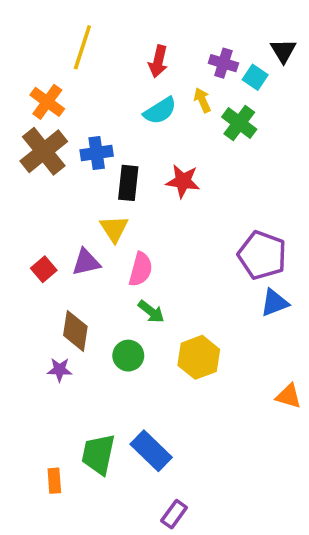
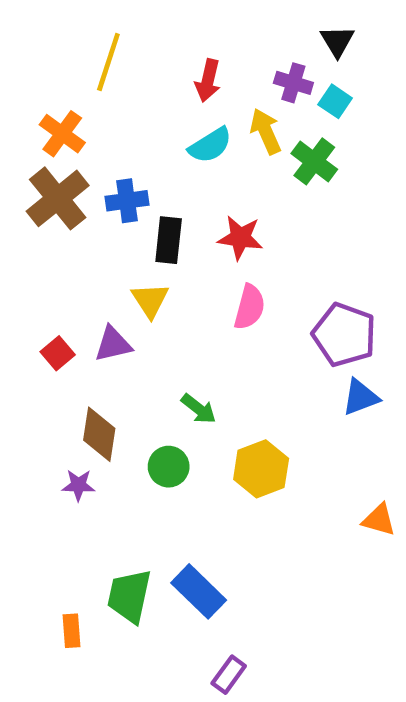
black triangle: (283, 51) -> (337, 41), moved
yellow arrow: (202, 100) -> (266, 131), size x1.4
pink semicircle: (141, 269) -> (250, 307), moved

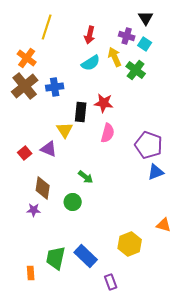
black rectangle: (169, 240) -> (81, 112), moved
purple triangle: (113, 344) -> (49, 149), turned 36
yellow hexagon: (261, 469) -> (130, 244), moved
purple rectangle: (229, 675) -> (111, 282), moved, turned -56

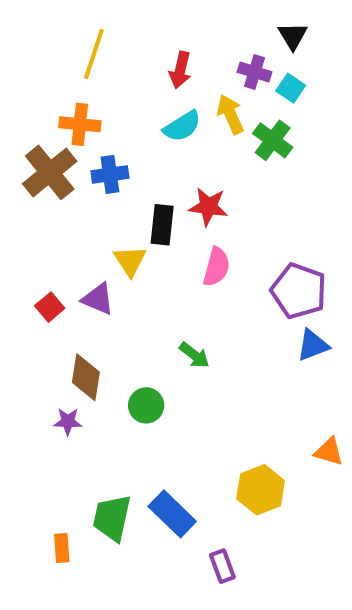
orange cross: (27, 58) -> (80, 124), moved, turned -30
green arrow: (86, 177) -> (194, 355), moved

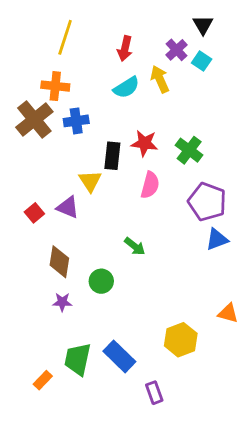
purple cross: (255, 72) -> (177, 50), turned 30
green cross: (273, 140) -> (189, 150), moved
purple star: (68, 421) -> (62, 302), moved
orange rectangle: (62, 548) -> (43, 380), turned 48

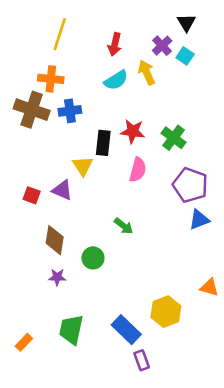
brown cross: (34, 120) -> (32, 110), turned -32
red square: (34, 213) -> (32, 195), turned -30
blue rectangle: (119, 356) -> (126, 330), moved
orange rectangle: (43, 380) -> (24, 342), moved

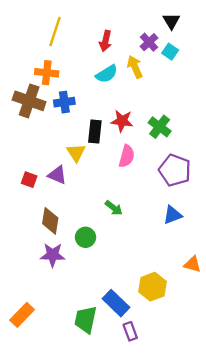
blue triangle: (199, 220) -> (172, 215), moved
purple star: (57, 277) -> (53, 255), size x1.5
green trapezoid: (71, 330) -> (86, 320), moved
orange rectangle: (24, 342) -> (22, 315), size x1.5

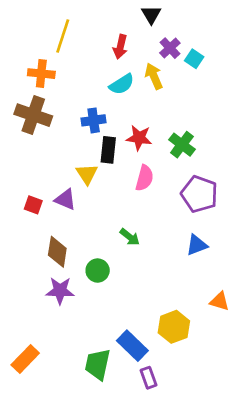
black triangle: (171, 21) -> (151, 15), moved
orange cross: (47, 73) -> (41, 74), moved
blue cross: (64, 102) -> (94, 120), moved

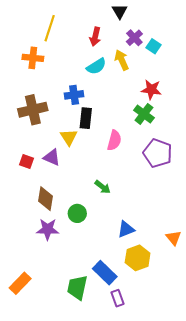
brown cross: (33, 115) -> (33, 110), moved, turned -32
red star: (139, 138) -> (151, 90), moved
blue triangle: (197, 245) -> (126, 229), moved
orange triangle: (220, 301) -> (174, 238), turned 35

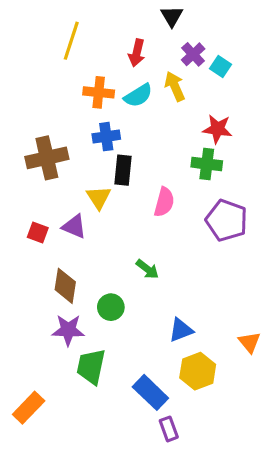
orange cross: (33, 58) -> (99, 92), moved
green cross: (144, 114) -> (207, 164), turned -30
green trapezoid: (77, 287) -> (91, 367), moved

